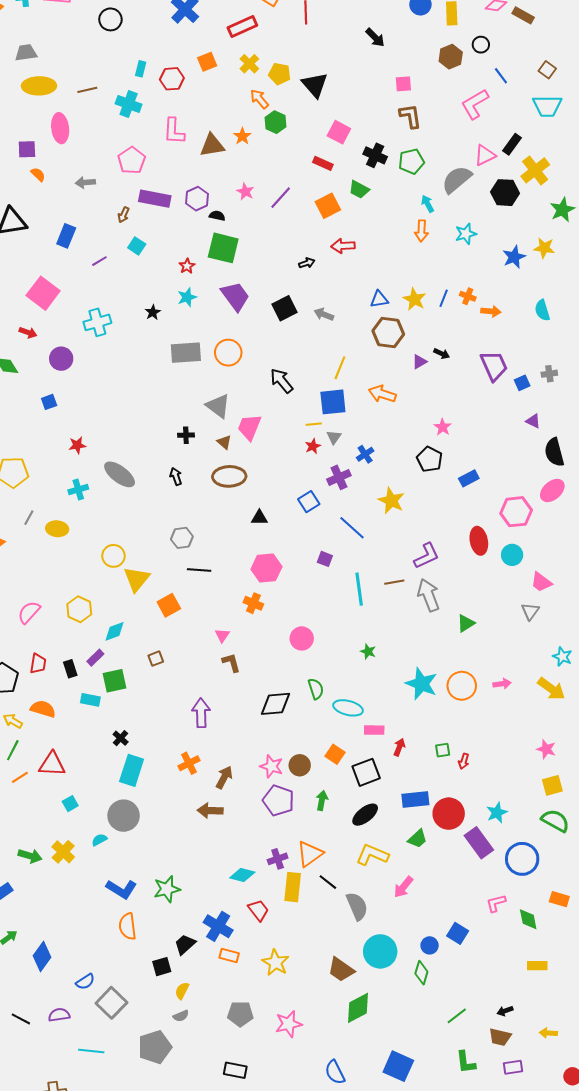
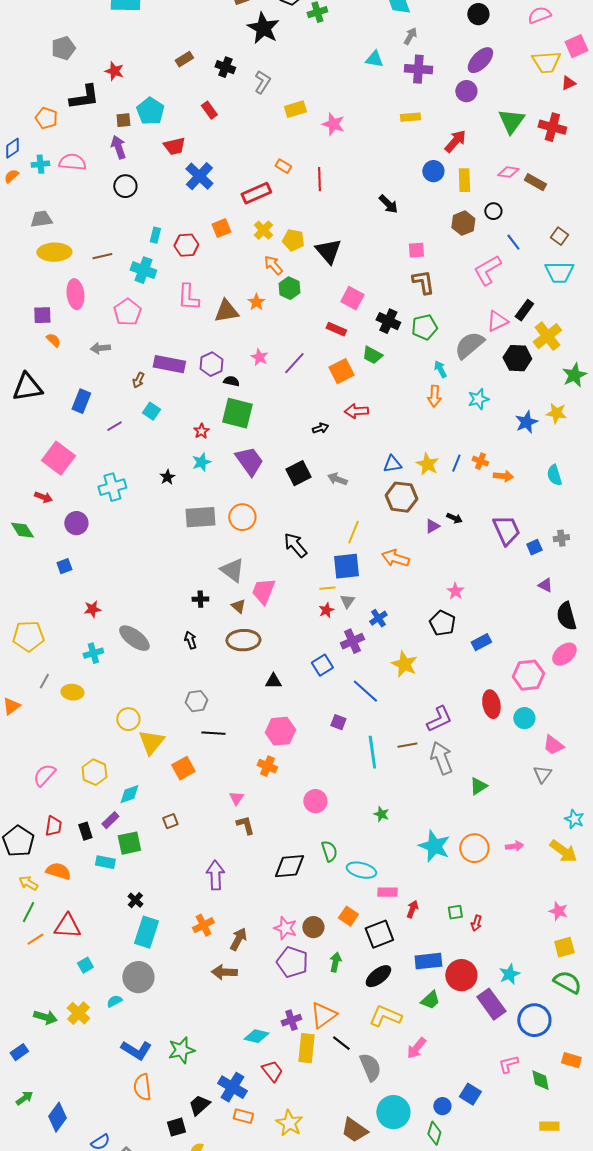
pink pentagon: (132, 160) -> (127, 312), moved

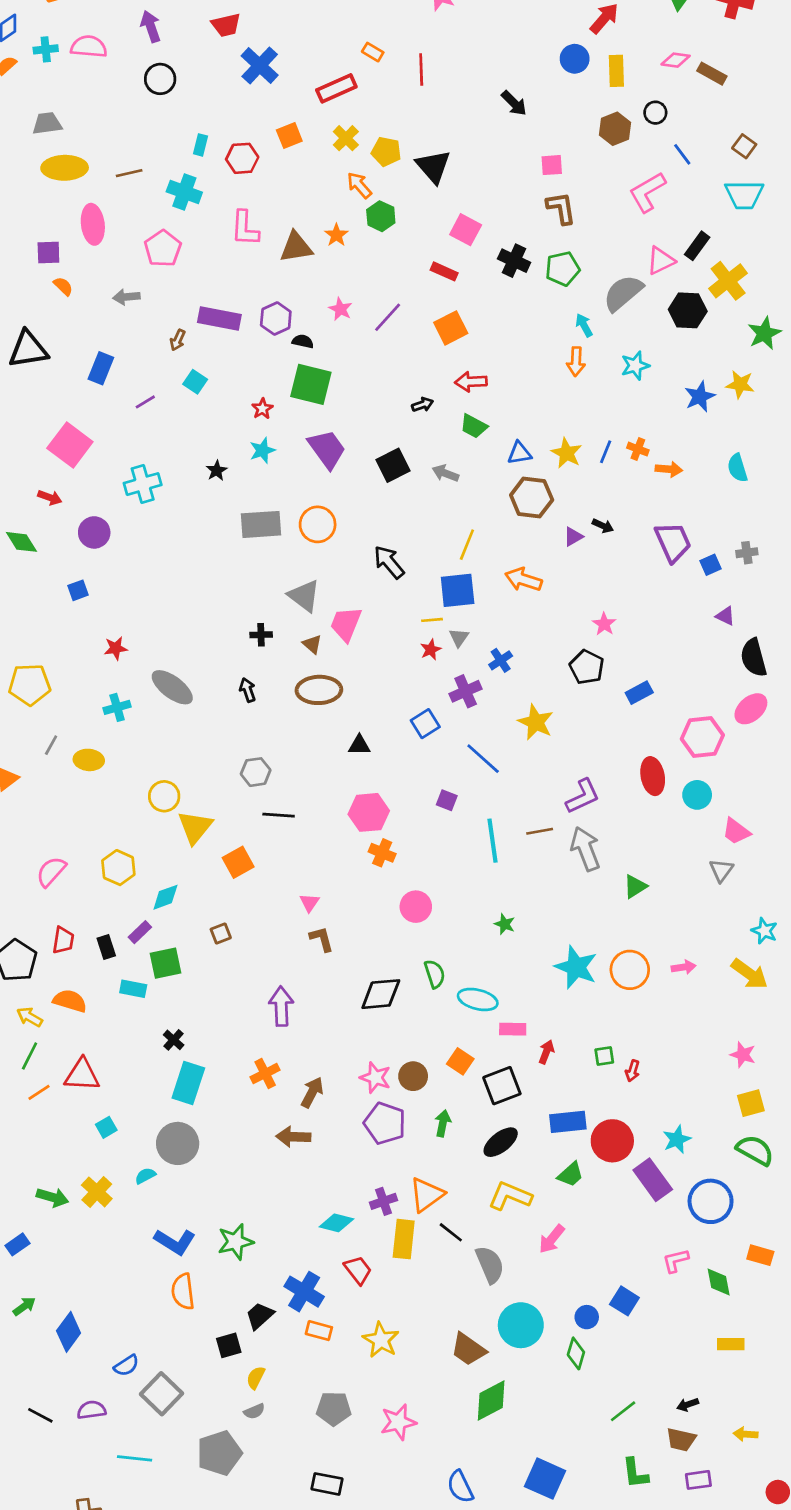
green trapezoid: (372, 355) -> (474, 426), moved
orange cross: (267, 766) -> (382, 853), moved

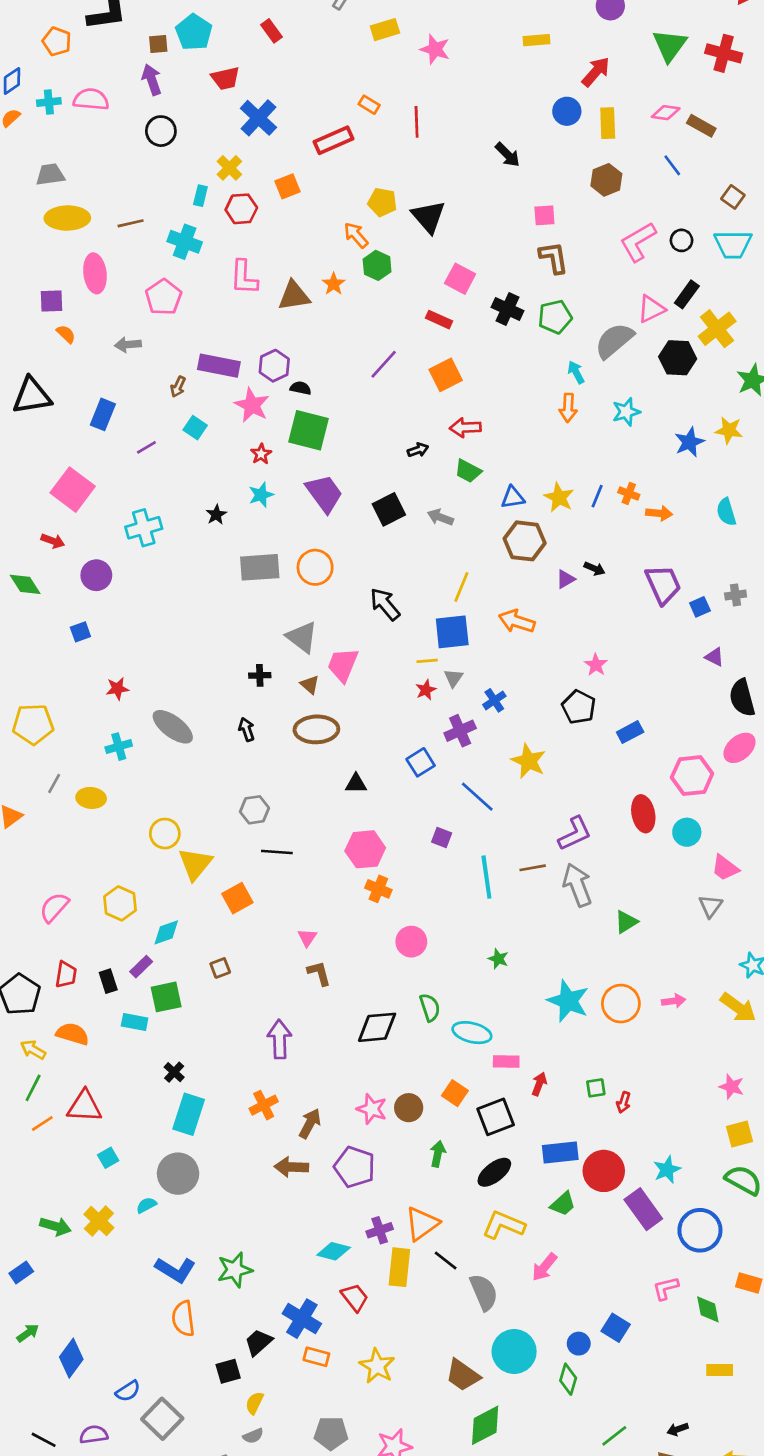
black circle: (655, 113) -> (682, 240), moved
yellow cross: (346, 138) -> (229, 168), moved
blue line: (682, 154) -> (672, 165), moved
pink star: (340, 309) -> (252, 405), moved, size x1.5
purple pentagon: (385, 1123) -> (355, 1167), moved

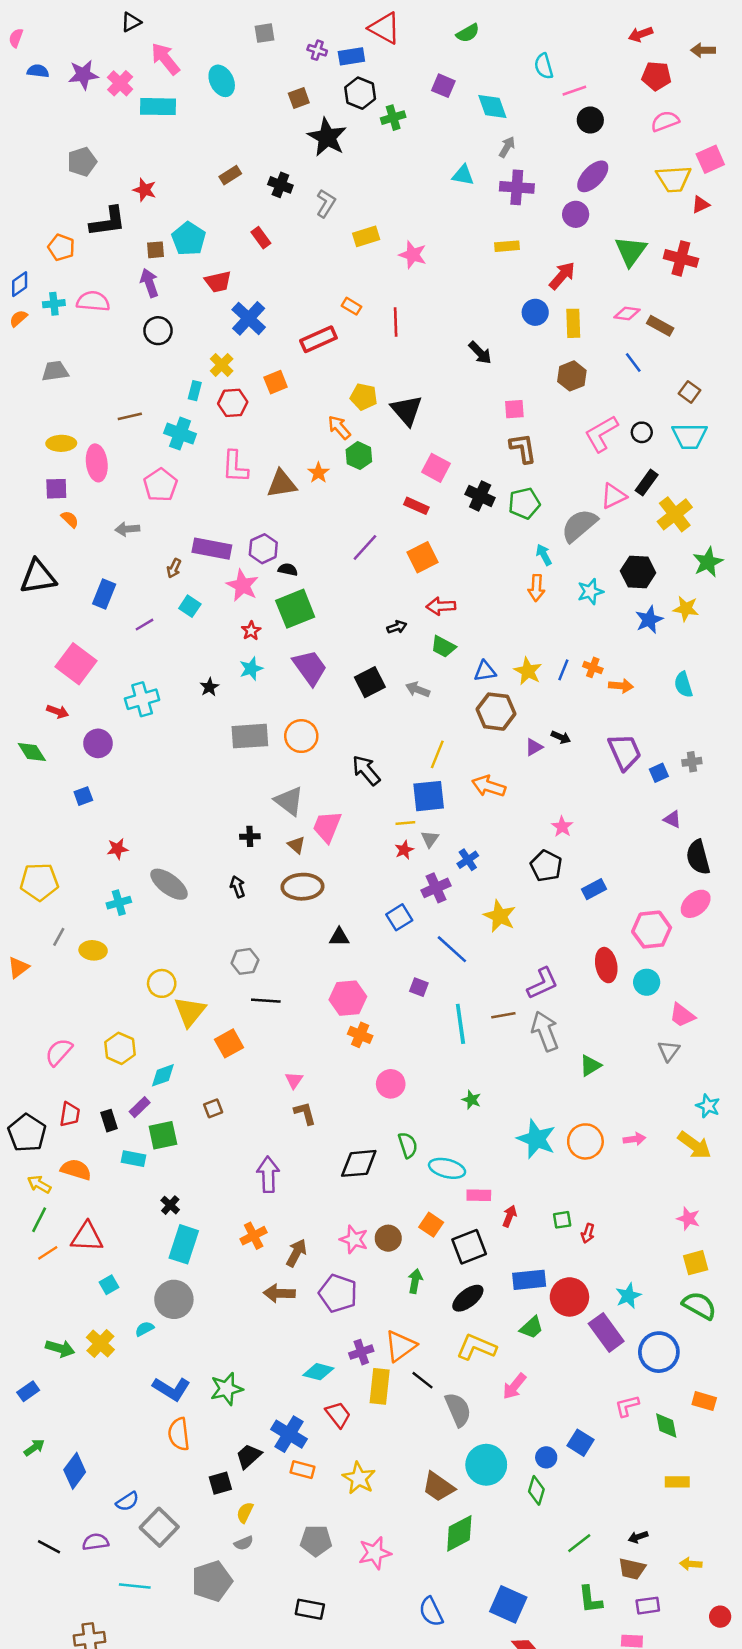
yellow ellipse: (67, 218) -> (61, 443), moved, size x0.7
black hexagon: (678, 358) -> (638, 572), moved
green square: (309, 430) -> (295, 609), turned -36

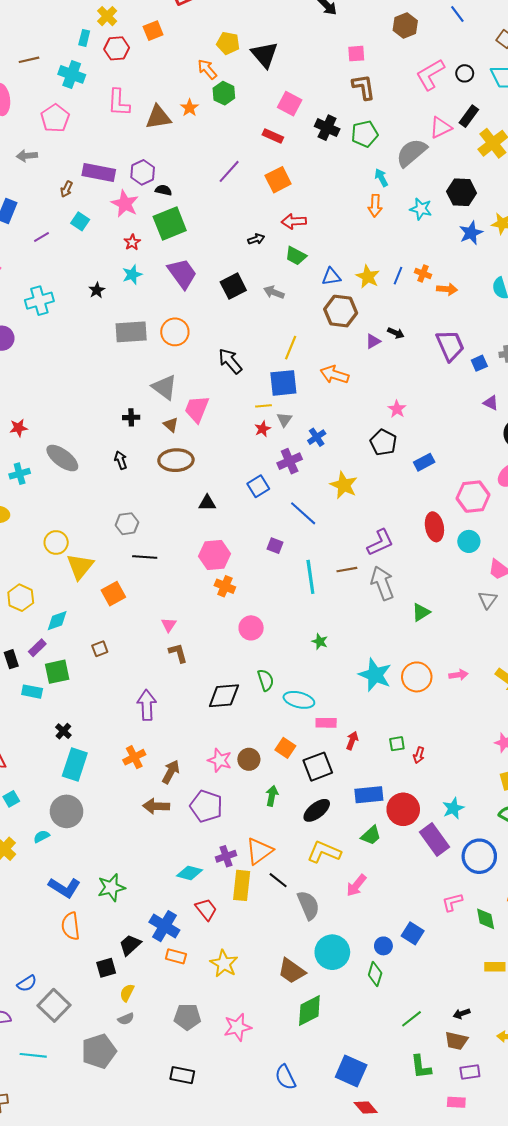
cyan star: (590, 592) -> (421, 209), turned 30

